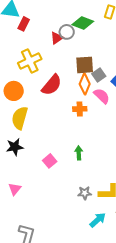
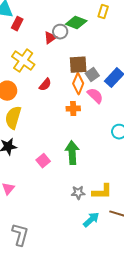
yellow cross: (30, 61) -> (23, 61), turned -30
red semicircle: (52, 85) -> (45, 85), size x0.6
green arrow: (79, 153) -> (72, 153), size x1.6

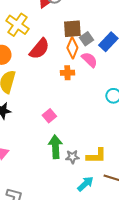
red semicircle: (45, 85) -> (39, 49), size x1.6
green arrow: (72, 153) -> (55, 147), moved
pink square: (43, 161) -> (49, 116), moved

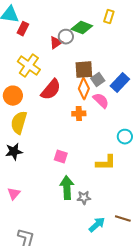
pink square: (49, 116) -> (61, 157), turned -32
yellow L-shape: (96, 156) -> (106, 163), moved

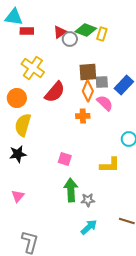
yellow rectangle: (109, 17) -> (102, 34), moved
red rectangle: (23, 29) -> (27, 31), turned 64
red triangle: (56, 43) -> (60, 32), moved
gray square: (98, 80) -> (102, 82), turned 32
cyan arrow: (97, 225) -> (89, 227), moved

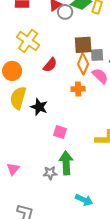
red semicircle: (55, 92) -> (50, 65), size x0.7
black star: (18, 154) -> (39, 107), moved, turned 30
gray star: (88, 200) -> (50, 173), moved
cyan arrow: (89, 227) -> (84, 200), turned 66

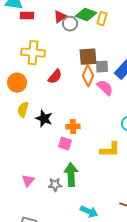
yellow cross: (28, 41) -> (33, 53), turned -30
orange cross: (78, 89) -> (73, 127), moved
yellow semicircle: (18, 98) -> (23, 110), size x0.7
pink triangle: (13, 169) -> (28, 181), moved

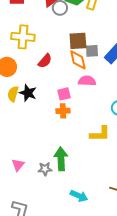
orange diamond: (88, 76) -> (78, 60), turned -35
pink semicircle: (105, 88) -> (87, 81), moved, turned -42
black star: (44, 119) -> (28, 93), moved
pink square: (65, 144) -> (64, 94), moved, turned -32

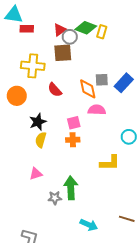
brown square: (78, 41) -> (63, 53), moved
red semicircle: (45, 61) -> (55, 90), turned 98
black star: (28, 93) -> (38, 122), turned 30
yellow semicircle: (13, 94) -> (41, 140), moved
pink triangle: (18, 165) -> (36, 174), moved, turned 32

